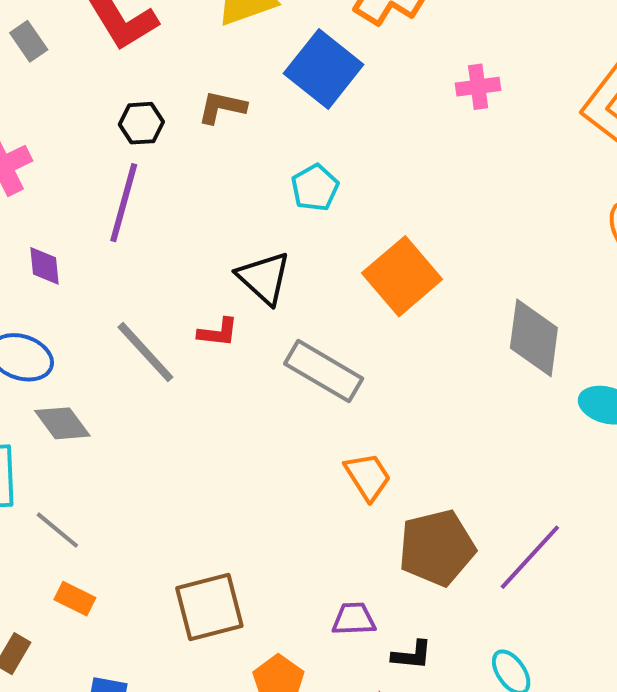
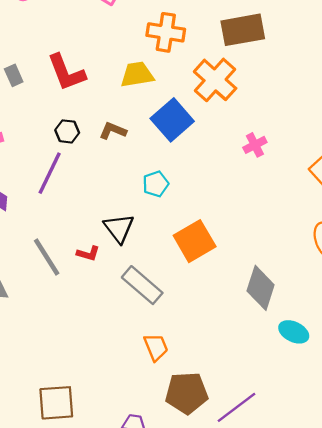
pink cross: (478, 87) -> (255, 145), turned -30

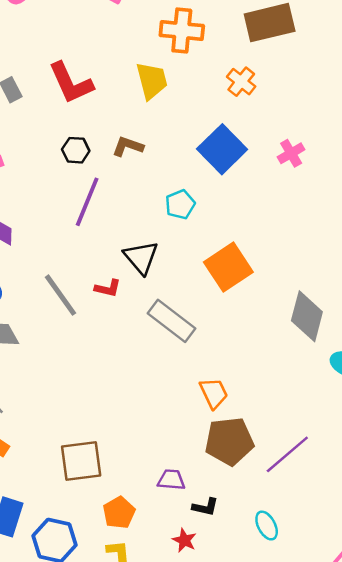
yellow trapezoid: (137, 75) -> (152, 81), turned 88
orange cross: (215, 80) -> (241, 82), size x0.6
blue square: (172, 120) -> (222, 149), moved
purple line: (50, 173) -> (87, 202), moved
orange trapezoid: (156, 347) -> (214, 393), moved

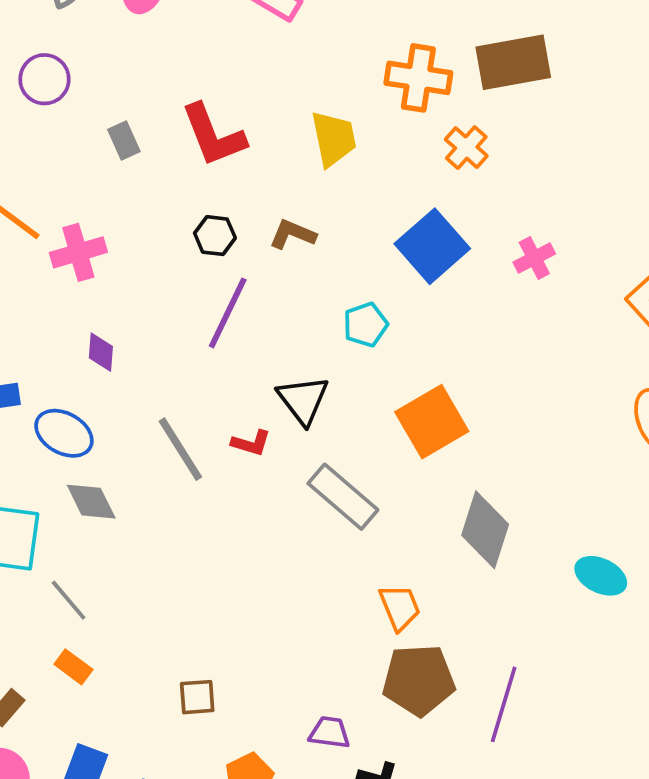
orange cross: (182, 31) -> (418, 78), moved
gray diamond: (307, 316) -> (485, 530), moved
purple line: (287, 454) -> (504, 704), turned -36
brown square: (81, 461) -> (197, 697), size x0.6

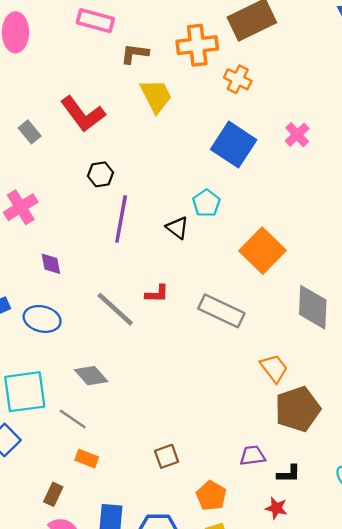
brown L-shape: (293, 234) -> (135, 54), moved
black triangle: (303, 400) -> (177, 228), moved, size x0.7
gray diamond: (91, 502) -> (91, 376), moved

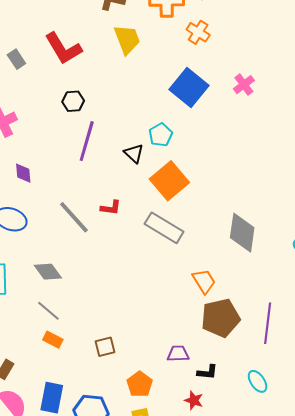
orange square: (263, 251) -> (169, 181), moved
gray line: (73, 419) -> (48, 311), moved
orange rectangle: (87, 459) -> (53, 340), moved

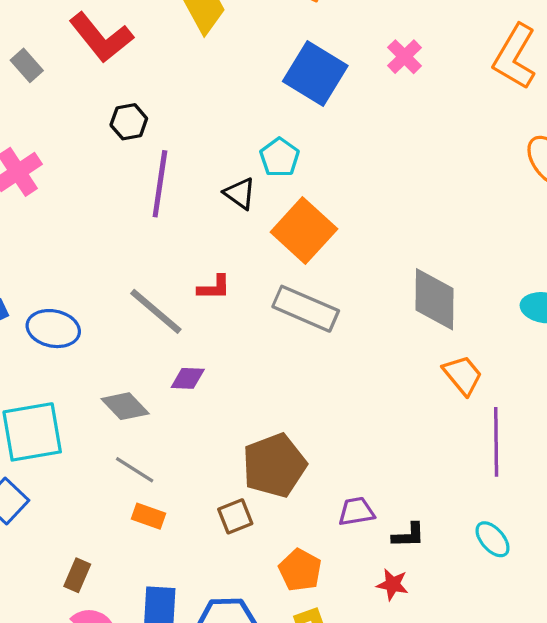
purple diamond: (23, 173) -> (188, 378), moved, turned -75
orange trapezoid: (204, 281) -> (463, 375), moved
brown pentagon: (221, 318) -> (274, 465), moved

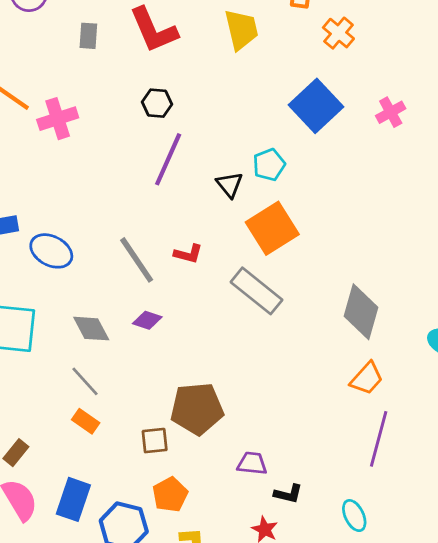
gray rectangle: (27, 65) -> (88, 36), turned 30
orange trapezoid: (463, 375) -> (367, 378), turned 66
orange pentagon: (300, 570) -> (170, 495), moved

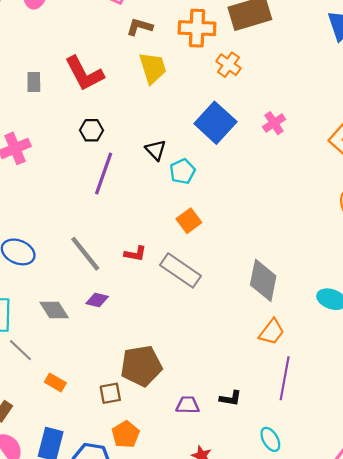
black triangle: (230, 185) -> (156, 150), moved
orange square: (272, 228) -> (189, 221), size x0.6
red L-shape: (188, 254) -> (135, 254), moved
gray line: (85, 381) -> (20, 350), moved
black L-shape: (288, 494) -> (231, 398), moved

